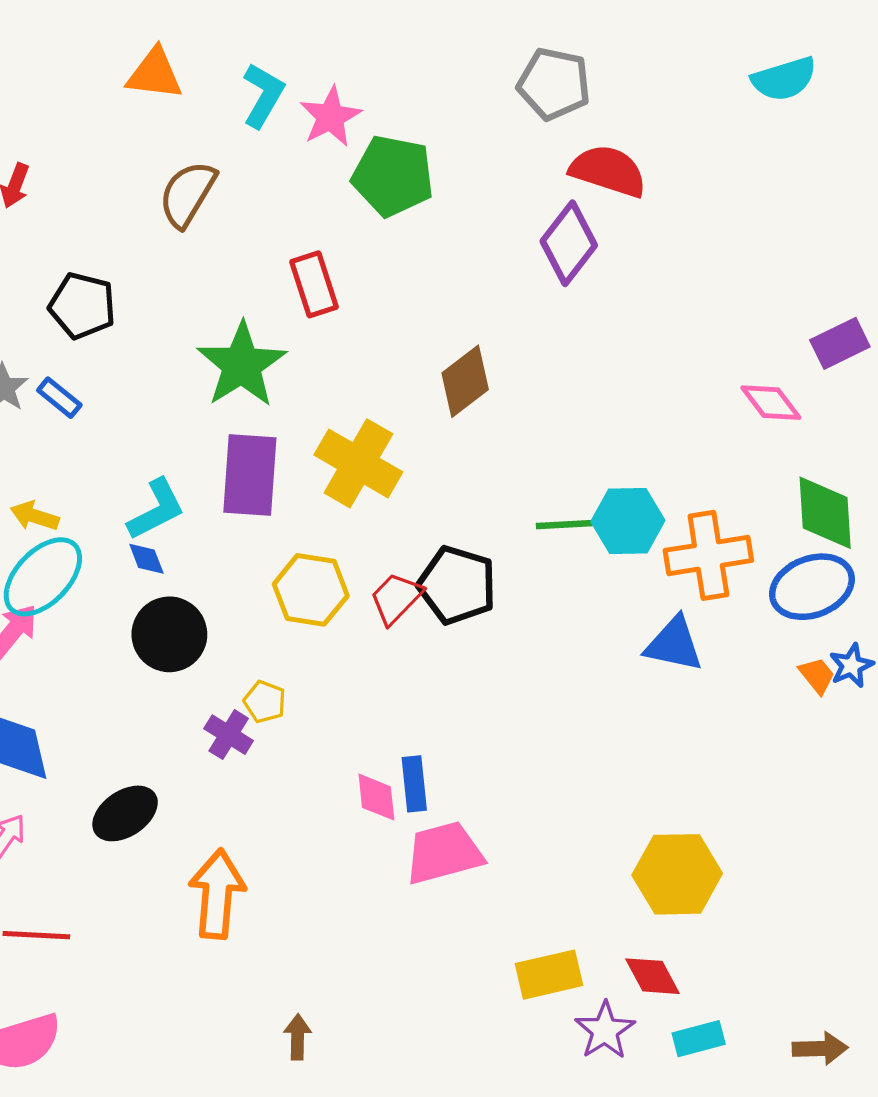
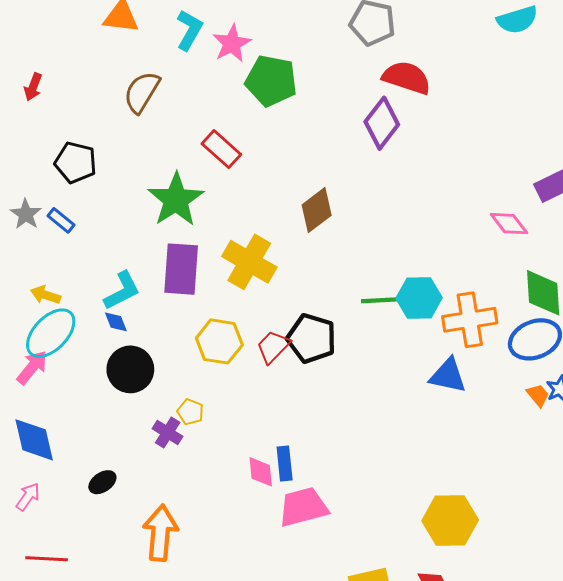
red rectangle: (314, 284) -> (221, 149), turned -30
black ellipse: (125, 813) -> (102, 482), size x0.7

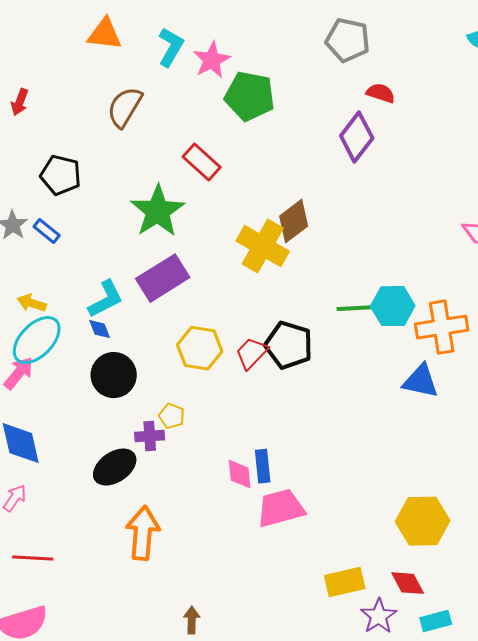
red semicircle: (407, 78) -> (381, 93), size x0.6
yellow cross: (249, 262) -> (263, 246), moved
purple rectangle: (181, 269) -> (163, 278), turned 54
purple cross: (168, 433) -> (150, 436), turned -36
black ellipse: (102, 482) -> (115, 467), moved, size x1.6

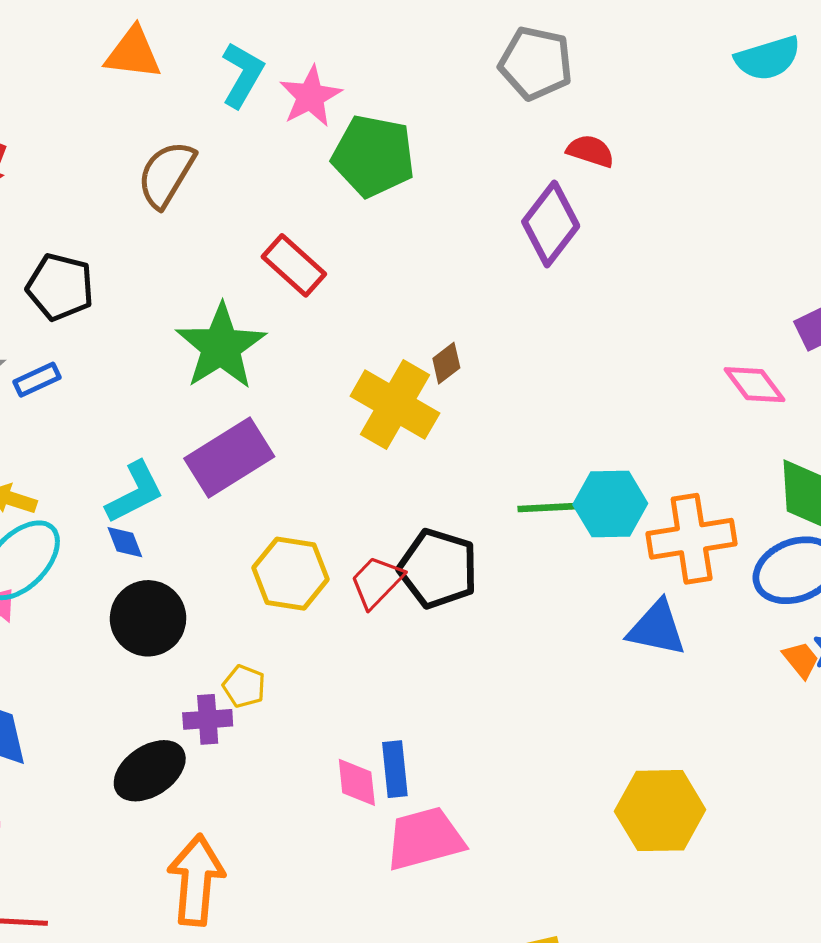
brown diamond: (294, 221) -> (446, 363), size x0.6
blue rectangle: (47, 231) -> (37, 380), turned -64
yellow hexagon: (423, 521) -> (660, 811), moved

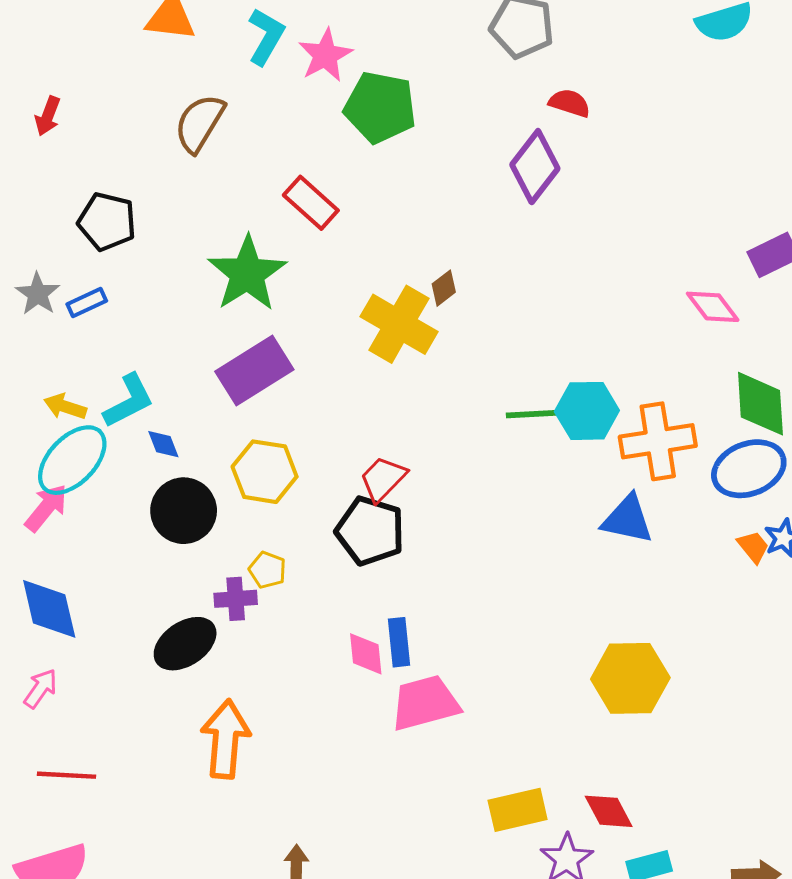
cyan L-shape: (135, 492) -> (129, 401), moved
black pentagon: (438, 569) -> (370, 531), moved
yellow hexagon: (291, 574) -> (265, 472), moved

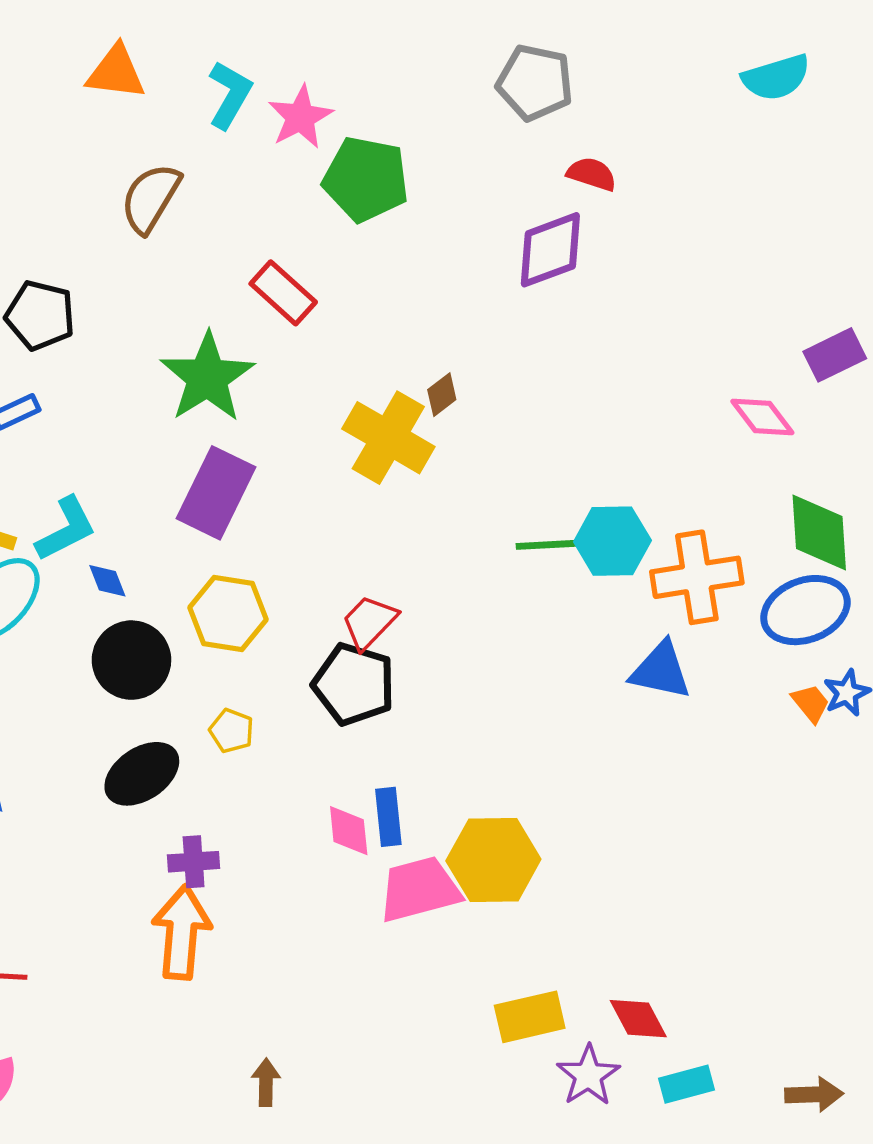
purple diamond: (535, 167) -> (550, 250), turned 32
purple rectangle: (254, 370) -> (216, 493), turned -32
purple cross: (236, 599) -> (194, 862), moved
black ellipse: (185, 644) -> (142, 774), moved
yellow hexagon: (630, 678) -> (493, 860), moved

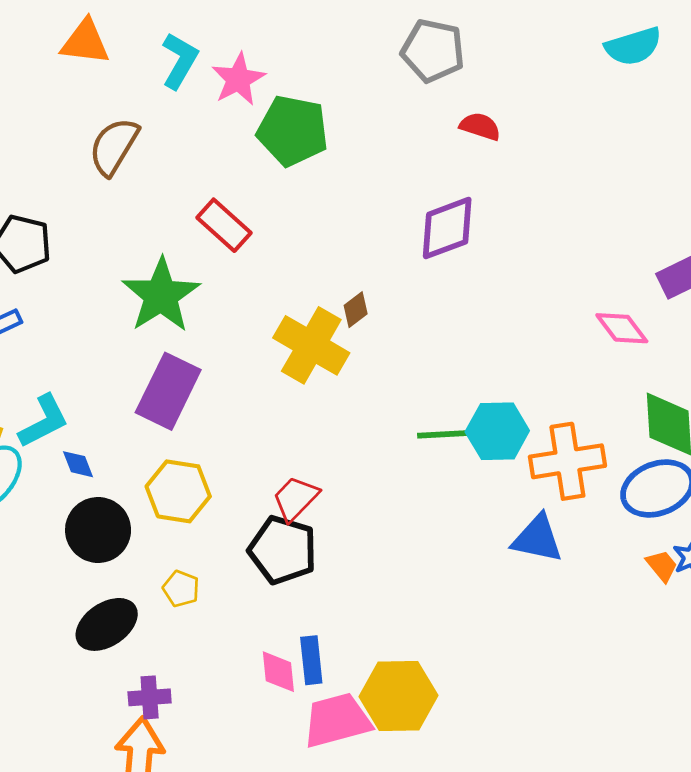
purple diamond: (550, 250) -> (447, 228), moved

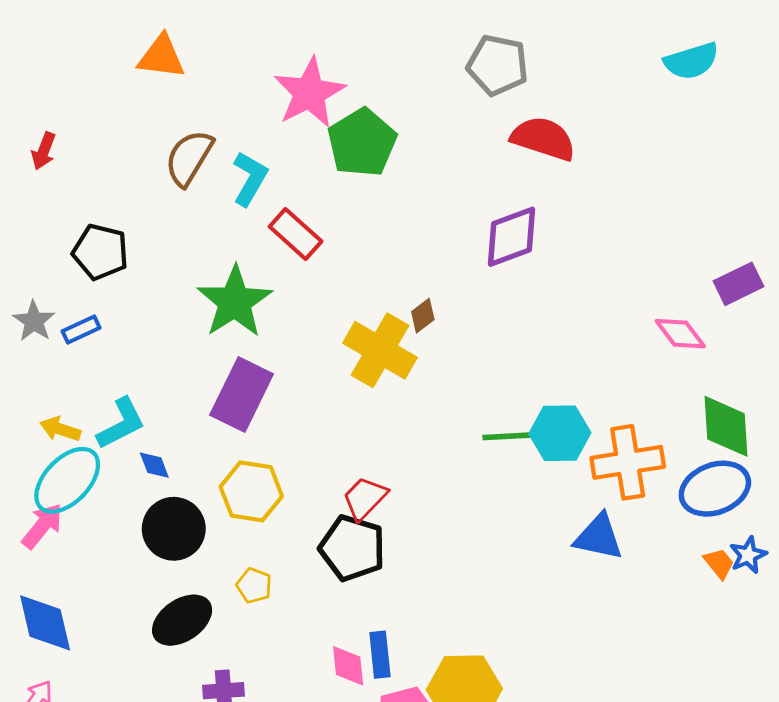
cyan L-shape: (180, 61) -> (250, 179), moved
pink star: (238, 79) -> (309, 93), size x1.4
red semicircle: (480, 126) -> (543, 138), size x1.6
green pentagon: (293, 131) -> (362, 143), turned 30

